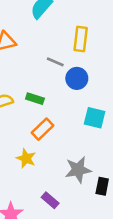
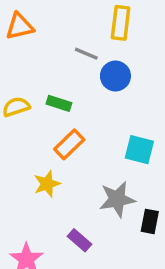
cyan square: (95, 118) -> (139, 150), moved
yellow star: (26, 158) -> (47, 184), turned 30

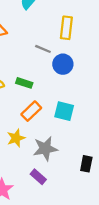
cyan square: (139, 150) -> (64, 111), moved
gray star: (117, 199) -> (45, 149), moved

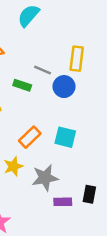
yellow rectangle: (66, 28) -> (77, 59), moved
green rectangle: (24, 83) -> (22, 85), moved
purple rectangle: (38, 177) -> (63, 202), moved, turned -42

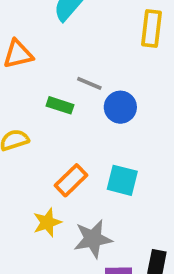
yellow rectangle: (77, 59) -> (151, 28), moved

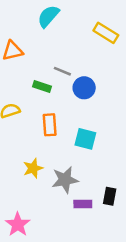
yellow rectangle: (151, 28) -> (106, 33), turned -65
orange rectangle: (71, 180) -> (50, 125), moved, turned -50

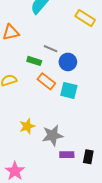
orange rectangle: (50, 125) -> (46, 81), moved, turned -48
cyan square: (85, 139) -> (69, 90), moved
black rectangle: (110, 196) -> (88, 157), moved

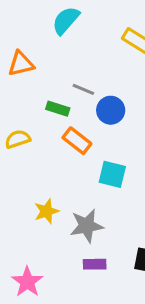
cyan square: (69, 90) -> (112, 174), moved
purple rectangle: (67, 155) -> (95, 264), moved

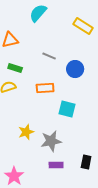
green rectangle: (58, 109) -> (15, 68), moved
blue circle: (111, 110) -> (75, 69), moved
orange rectangle: (77, 141) -> (45, 88), turned -42

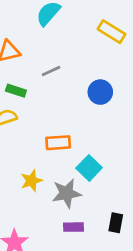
gray line: (49, 56) -> (51, 71), moved, turned -48
orange rectangle: (45, 88) -> (58, 143), moved
cyan square: (67, 109) -> (89, 168), moved, turned 30

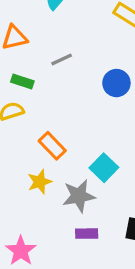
orange rectangle: (58, 143) -> (52, 146), moved, turned 50

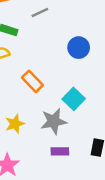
blue circle: (116, 83) -> (79, 48), moved
yellow star: (40, 182) -> (15, 124), moved

